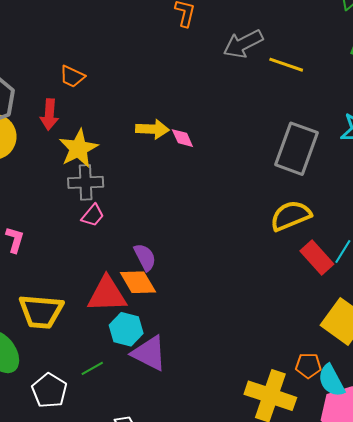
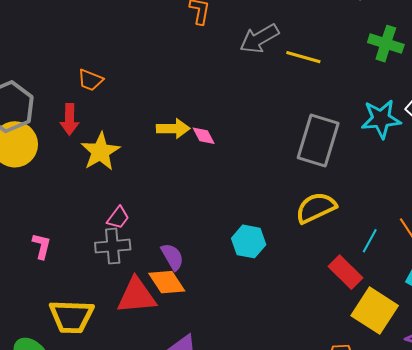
gray cross: (86, 182) -> (113, 246), moved
red rectangle: (317, 258) -> (345, 272), moved
cyan hexagon: (126, 329) -> (249, 241), moved

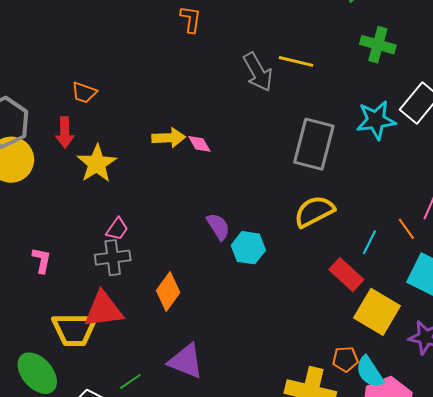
gray arrow: (259, 39) -> (258, 72), moved, turned -87
purple semicircle: (172, 257) -> (218, 226), moved
orange diamond: (167, 282) -> (168, 291), turned 72
red triangle: (136, 296) -> (104, 310), moved

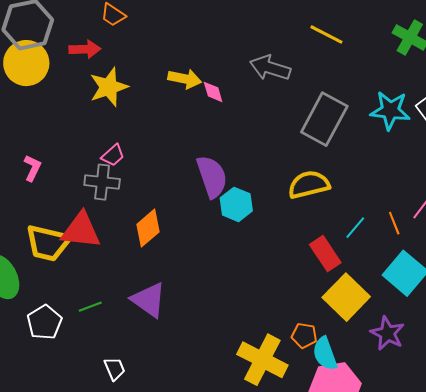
gray arrow: (258, 72) -> (270, 68), moved, turned 123
red arrow: (65, 132) -> (85, 49), turned -104
purple semicircle: (218, 226) -> (212, 177), size x1.5

